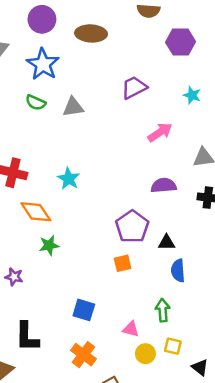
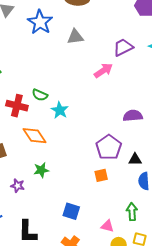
purple trapezoid: (134, 87) -> (123, 47), moved
green semicircle: (36, 103) -> (40, 95), moved
gray triangle: (73, 107) -> (75, 37), moved
pink arrow: (160, 132) -> (103, 71), moved
green star: (49, 245) -> (41, 170), moved

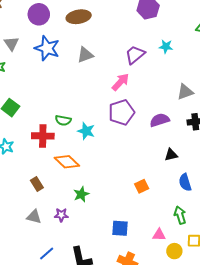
purple pentagon: (109, 147) -> (121, 112), moved, turned 30
black triangle: (135, 159) -> (171, 155), moved

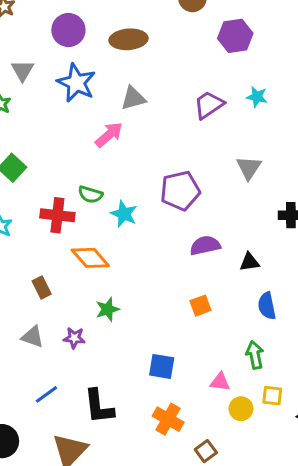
pink arrow: (120, 82) -> (109, 135), moved
gray triangle: (185, 92) -> (249, 168), moved, turned -42
purple semicircle: (160, 120) -> (205, 245), moved

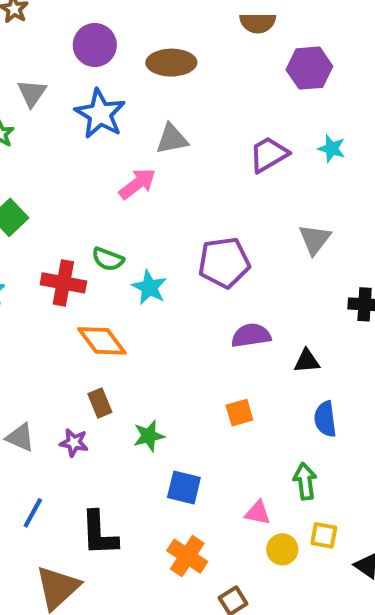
brown rectangle: (42, 288) -> (100, 403), moved
green star: (108, 309) -> (149, 436), moved
blue line: (47, 394) -> (33, 513), turned -30

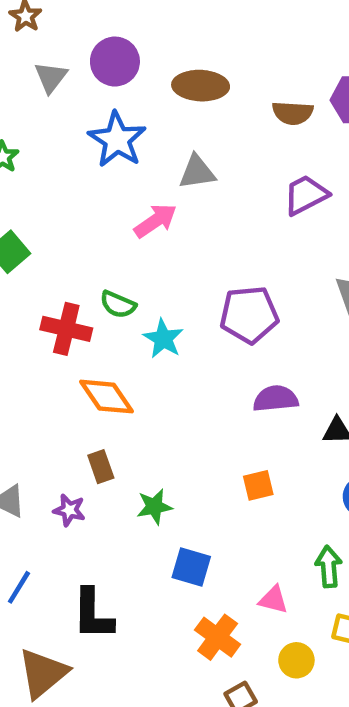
brown semicircle: (258, 23) -> (293, 113), moved
gray triangle: (32, 93) -> (51, 77), moved
yellow circle: (282, 549) -> (296, 660), moved
orange cross: (187, 556) -> (218, 637), moved

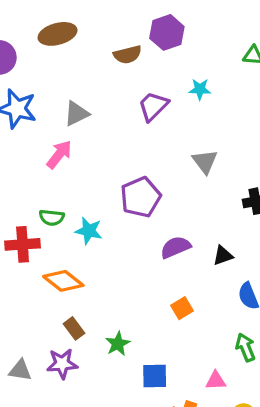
brown ellipse: (201, 86) -> (58, 34), moved
purple star: (69, 510) -> (62, 364), size x1.4

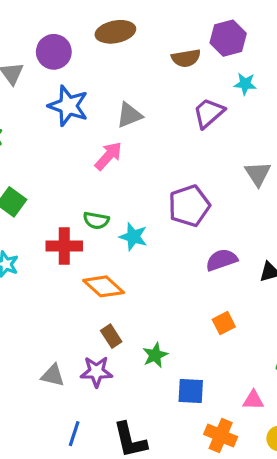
cyan star: (200, 89) -> (245, 84), moved

